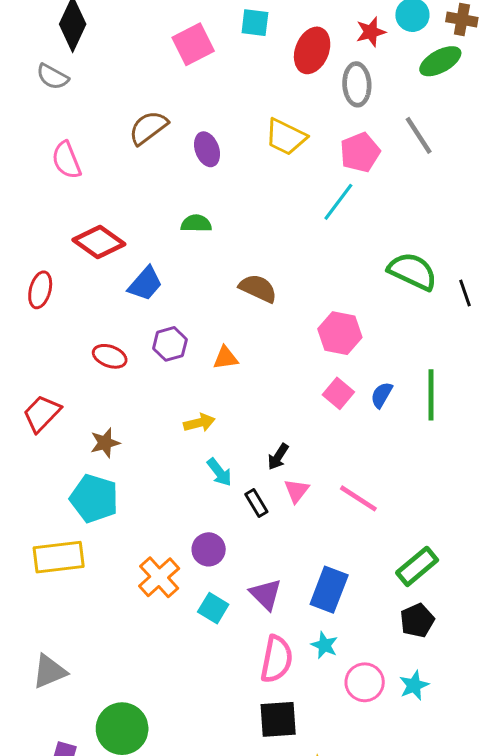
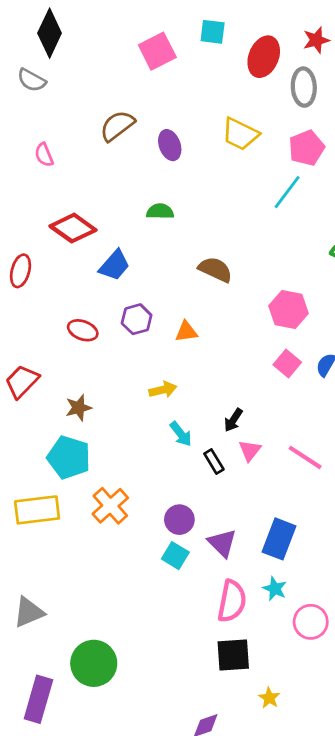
pink semicircle: (66, 160) -> (44, 155), size x0.7
purple circle: (209, 549) -> (179, 520), moved
orange cross: (159, 577) -> (110, 506), moved

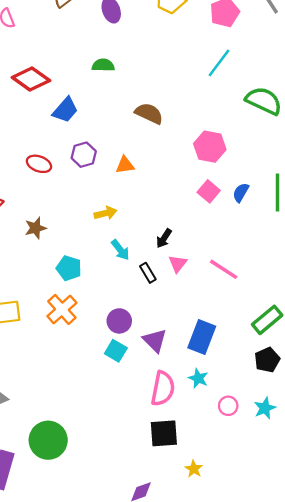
cyan line: (287, 192) -> (219, 63), moved
cyan pentagon: (69, 457) -> (69, 268), moved, size x0.7
pink circle: (311, 622) -> (228, 406), size x0.7

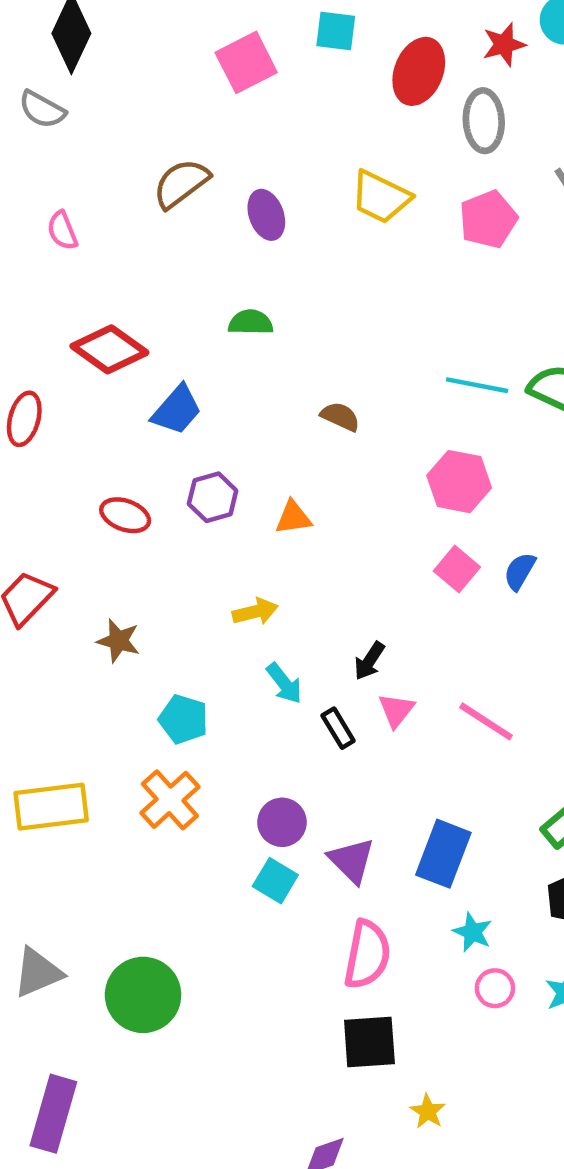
cyan line: (219, 63) -> (477, 385), moved, turned 64
brown semicircle: (149, 113) -> (340, 417), size x0.7
brown star: (36, 228) -> (118, 641), turned 30
cyan star: (198, 378) -> (473, 932), moved
green circle: (48, 440) -> (143, 995), moved

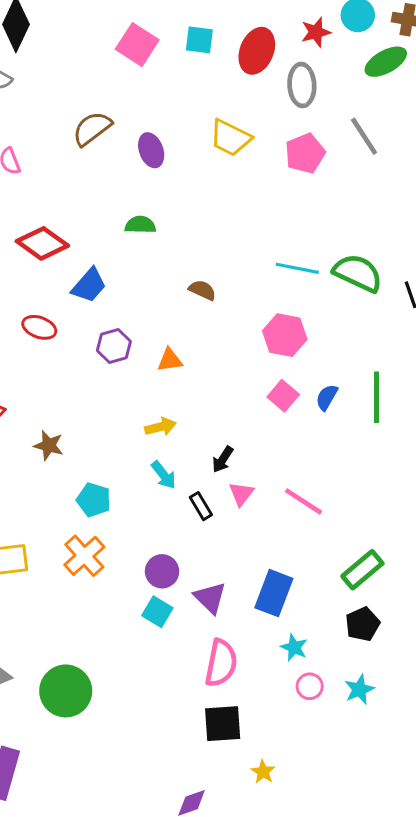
cyan square: (336, 31) -> (199, 40), moved
pink square: (246, 62) -> (137, 45), turned -30
red ellipse: (125, 515) -> (39, 327), moved
yellow arrow: (255, 612) -> (160, 427), moved

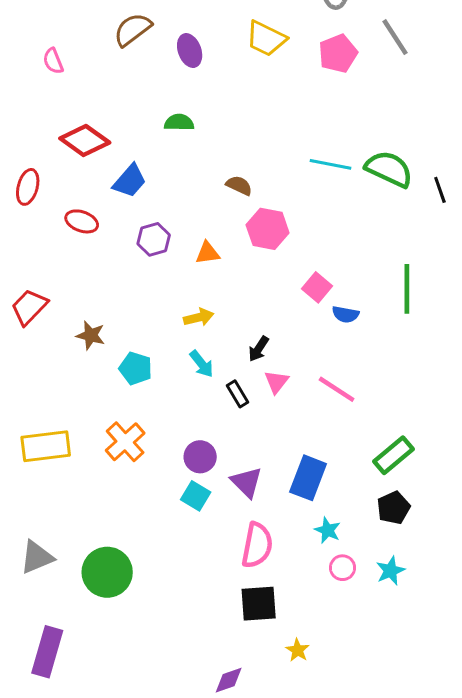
pink hexagon: (285, 335) -> (268, 229), moved
blue semicircle: (327, 397) -> (346, 314), moved, turned -110
cyan pentagon: (94, 500) -> (136, 368), moved

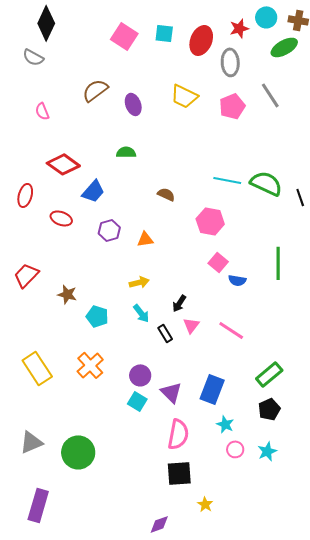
pink hexagon: (268, 229) -> (210, 221), moved
yellow rectangle: (46, 446) -> (37, 368), turned 64

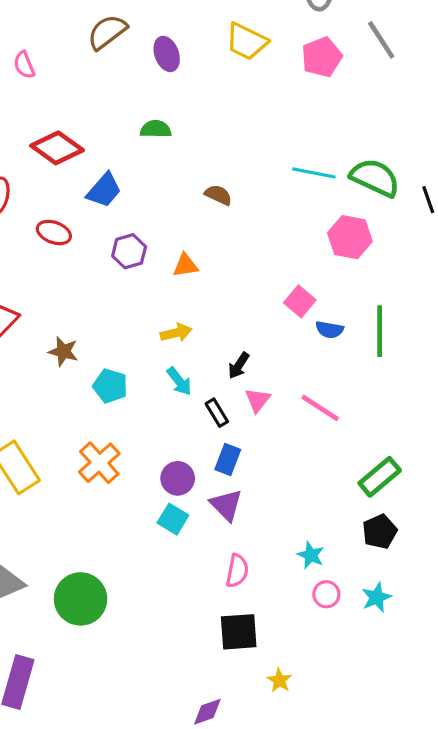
pink hexagon: (210, 221) -> (350, 237), moved
green line: (278, 263) -> (380, 331), moved
blue rectangle: (212, 389) -> (228, 460), moved, size x0.7
pink semicircle: (178, 434) -> (237, 571), size x0.7

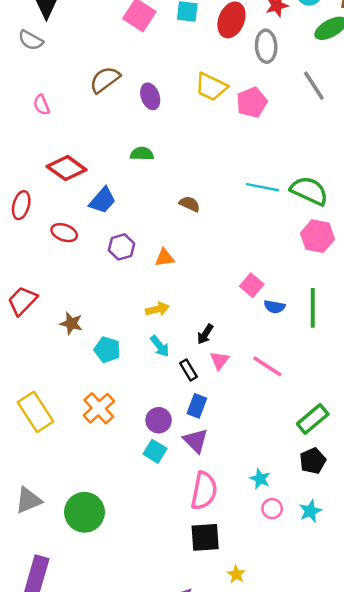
pink pentagon: (322, 57) -> (252, 102), moved
pink hexagon: (350, 237) -> (318, 236), moved
pink semicircle: (237, 571) -> (204, 491), size x1.5

